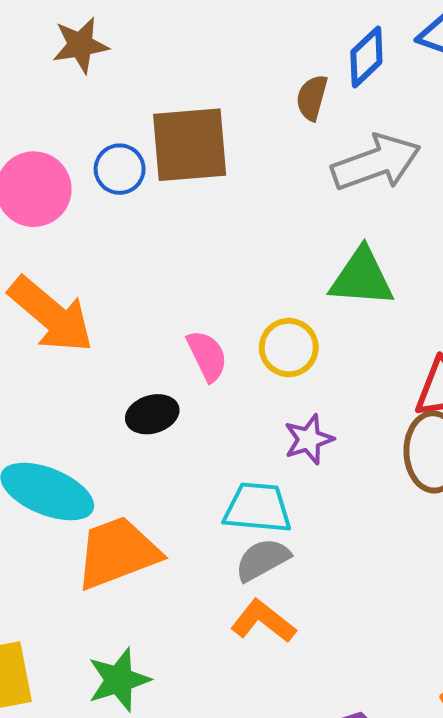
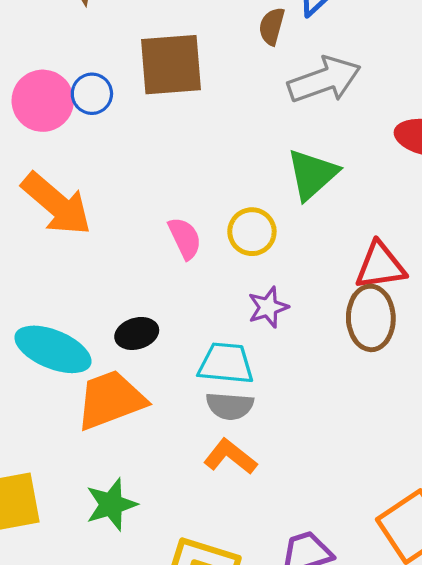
blue circle: (120, 169) -> (92, 94), moved
green triangle: (362, 278) -> (312, 174), turned -46
black ellipse: (152, 414) -> (137, 333), moved
gray semicircle: (262, 560) -> (230, 406), turned -147

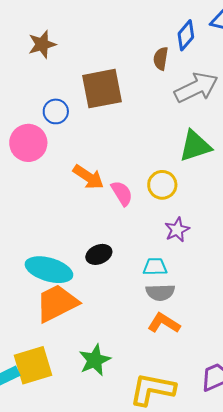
pink circle: (43, 101) -> (28, 143), moved
green triangle: (312, 174) -> (195, 146), turned 30
orange arrow: (57, 204) -> (88, 177), moved, size x0.7
cyan trapezoid: (226, 363) -> (155, 267), size x0.7
orange trapezoid: (111, 400) -> (57, 303), moved

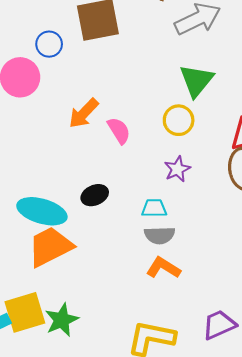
green triangle: (195, 146) -> (196, 81), turned -33
orange arrow: (88, 177) -> (84, 113), turned 100
yellow circle: (162, 185) -> (179, 120), moved
green star: (95, 360) -> (62, 320), moved

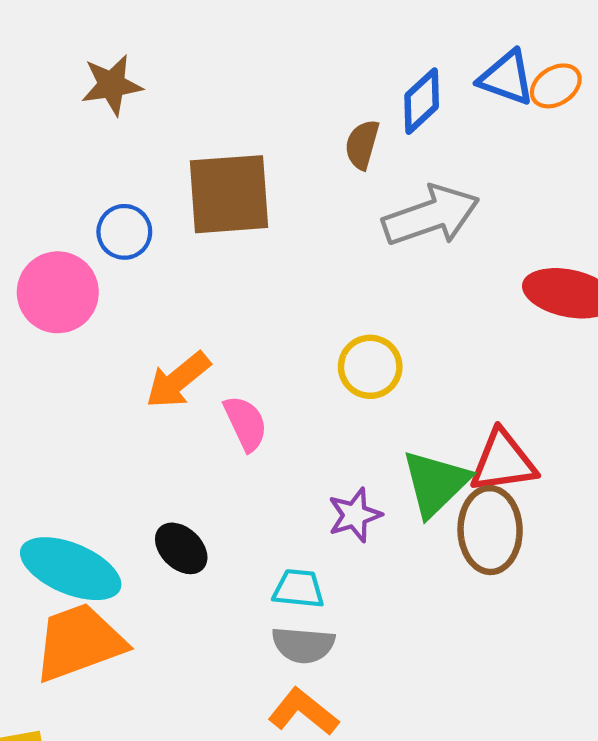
green triangle: (196, 81) -> (435, 483), moved
yellow circle: (179, 120) -> (370, 367), moved
black ellipse: (95, 195) -> (181, 548), turned 60

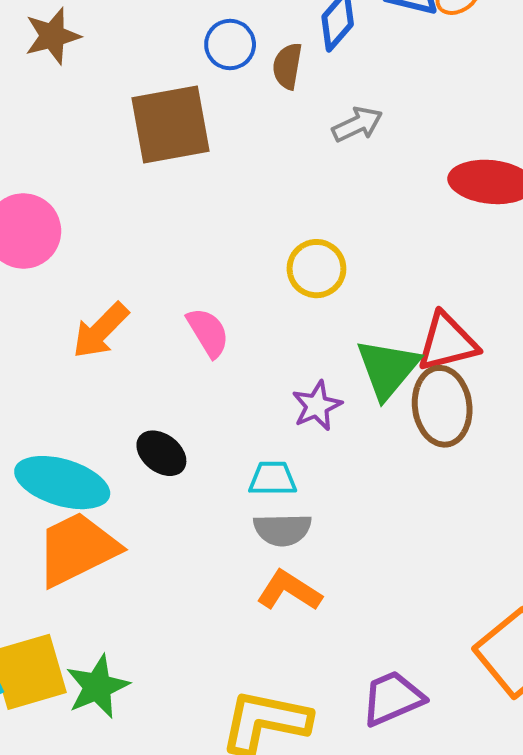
gray arrow: (431, 216) -> (357, 124), size x0.6
blue circle: (124, 232) -> (230, 44), moved
orange arrow: (178, 380) -> (100, 331), moved

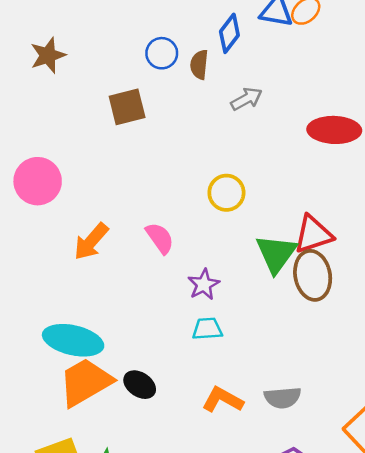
brown square: (170, 125) -> (127, 107), size x0.7
purple star: (317, 406) -> (204, 284), moved
black ellipse: (161, 453) -> (140, 385), moved
gray semicircle: (282, 530) -> (283, 398), moved

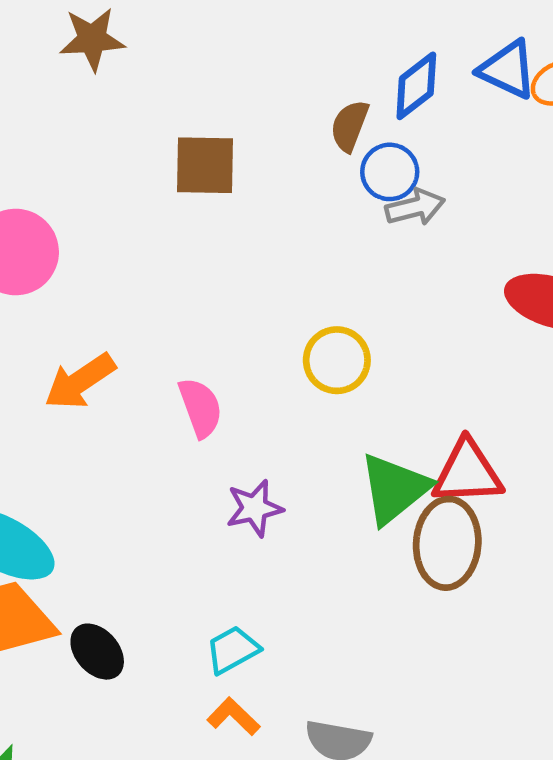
blue circle: (162, 53) -> (390, 172), moved
cyan trapezoid: (207, 329) -> (233, 650), moved, turned -40
orange L-shape: (223, 400) -> (234, 716), size x0.7

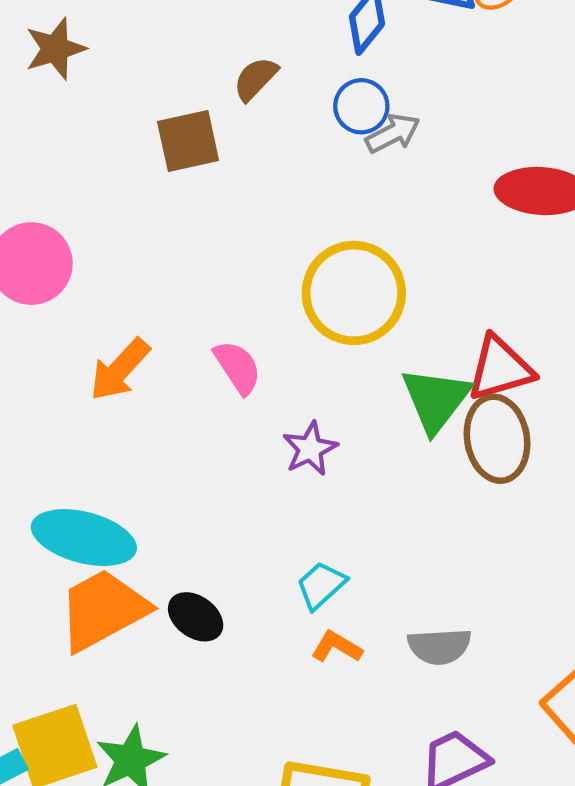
brown semicircle: (350, 126) -> (255, 79), moved, turned 36
yellow circle: (337, 360) -> (354, 293), size x1.6

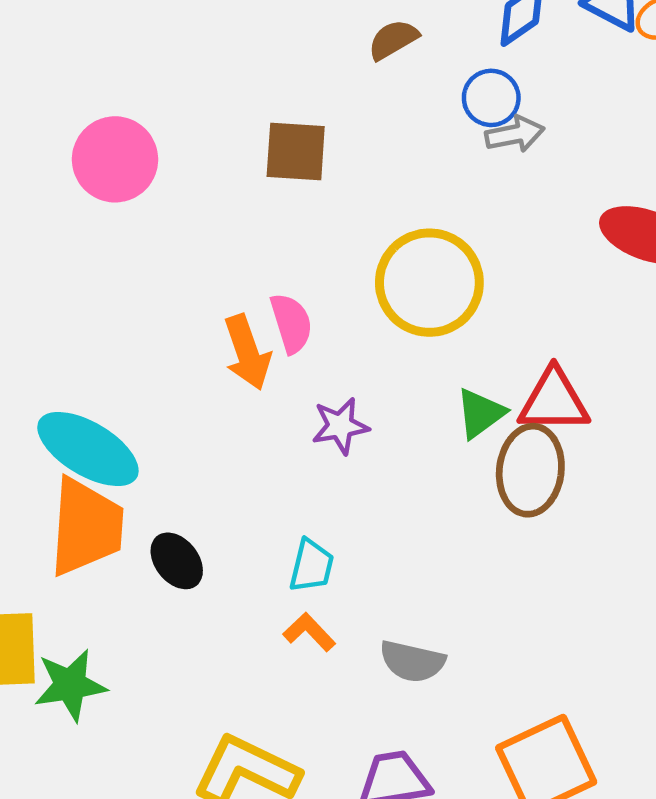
brown square: (188, 141) -> (296, 152), moved
orange arrow: (120, 370) -> (247, 352), moved, turned -78
green triangle: (436, 400) -> (480, 413), size x0.7
cyan trapezoid: (321, 585) -> (312, 566), turned 130
orange trapezoid: (103, 610) -> (86, 527), turned 106

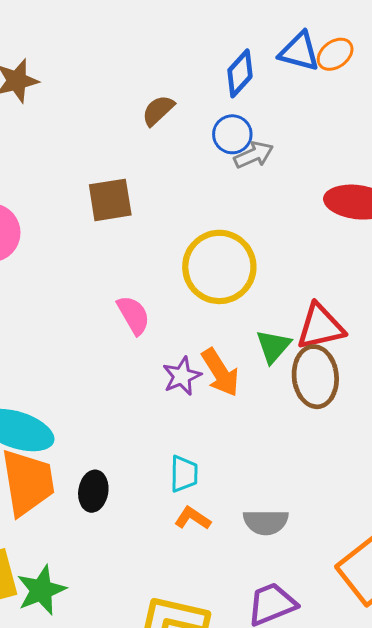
orange arrow: (247, 352) -> (220, 372), moved
black ellipse: (177, 561) -> (93, 491), turned 60

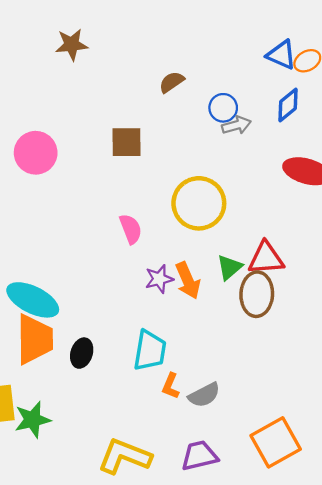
blue diamond: (240, 73) -> (288, 105), moved
cyan trapezoid: (184, 474) -> (150, 351), size x1.5
orange L-shape: (193, 518) -> (171, 386), moved, turned -110
gray semicircle: (266, 522) -> (204, 395), turned -36

